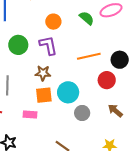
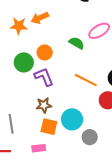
green circle: (18, 45) -> (24, 62), moved
orange line: (89, 56) -> (86, 80), turned 50
orange square: (44, 95) -> (49, 127), turned 30

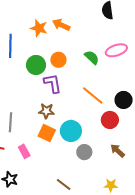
orange arrow: (40, 18) -> (61, 25), turned 36
pink rectangle: (39, 148) -> (24, 151), moved, turned 56

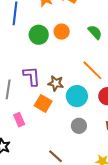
purple L-shape: (53, 83) -> (32, 76), moved
brown star: (46, 111) -> (56, 83), moved
cyan circle: (71, 131) -> (77, 96), moved

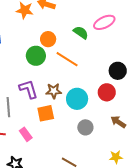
green circle: (39, 35) -> (36, 56), moved
orange line: (92, 70) -> (67, 59), moved
orange square: (43, 103) -> (46, 113), turned -30

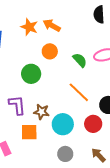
orange circle: (48, 39) -> (50, 51), moved
orange line: (67, 59) -> (79, 92), moved

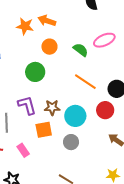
gray circle: (65, 154) -> (71, 142), moved

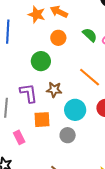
green semicircle: (81, 50) -> (90, 35), moved
brown star: (52, 108) -> (54, 90), moved

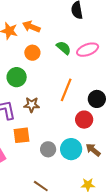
orange line: (90, 77) -> (66, 90), turned 75
cyan circle: (75, 110) -> (71, 149), moved

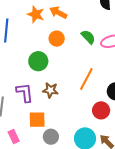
gray circle: (48, 149) -> (51, 137), moved

